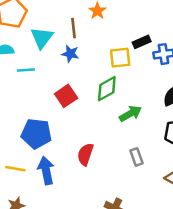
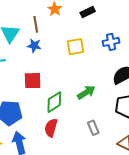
black rectangle: (142, 42) -> (88, 12), moved
green diamond: (107, 89) -> (54, 102), moved
red square: (66, 96) -> (33, 81), turned 36

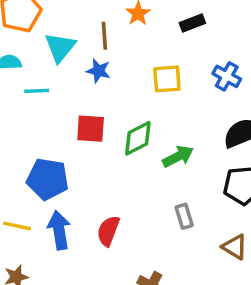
blue cross: (111, 42) -> (227, 76), turned 35
green diamond: (54, 102) -> (138, 138), moved
red semicircle: (51, 128) -> (108, 231), moved

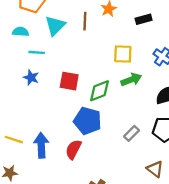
blue star: (98, 71) -> (31, 77), moved
green arrow: (178, 156) -> (131, 80), moved
blue pentagon: (48, 179) -> (88, 121), moved
gray rectangle: (184, 216) -> (132, 133), moved, turned 56

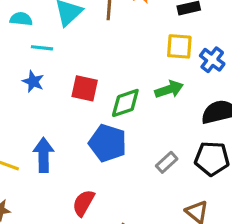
yellow square: (123, 54) -> (179, 46), moved
blue arrow: (41, 145) -> (43, 155), moved
red semicircle: (73, 149) -> (83, 203), moved

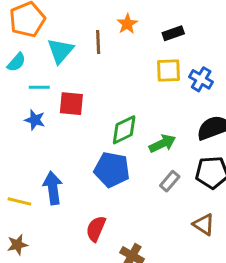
cyan semicircle: (21, 19) -> (16, 62), turned 132
red square: (85, 88) -> (71, 104), moved
green arrow: (169, 89) -> (162, 143), moved

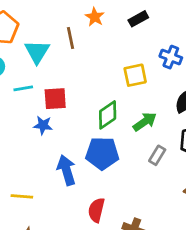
yellow square: (169, 70) -> (135, 75), moved
blue star: (35, 120) -> (43, 125), moved
blue arrow: (53, 188) -> (66, 170), moved

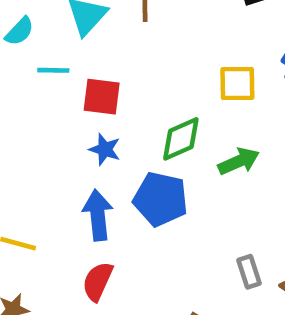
blue star: (43, 125) -> (105, 149), moved
gray rectangle: (157, 155) -> (249, 272), moved, turned -60
red semicircle: (96, 210) -> (98, 281), moved

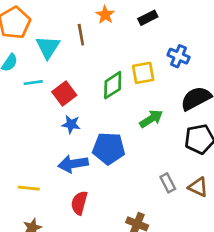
red square: (102, 97) -> (64, 93), turned -35
green diamond: (181, 139) -> (113, 85), moved
blue arrow: (98, 215) -> (73, 164), turned -84

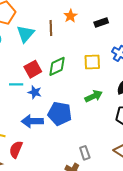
cyan line: (33, 83) -> (16, 84), moved
green diamond: (113, 85) -> (57, 66), moved
gray rectangle: (168, 183) -> (85, 153), moved
red semicircle: (79, 203) -> (16, 149), moved

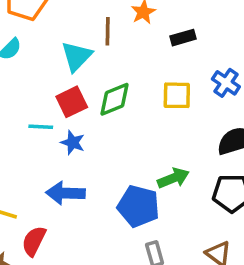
black rectangle: (101, 22) -> (183, 38), moved
cyan triangle: (26, 34) -> (77, 56), moved
green arrow: (94, 96) -> (173, 178), moved
blue pentagon: (60, 114) -> (138, 206), moved

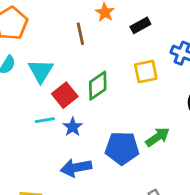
cyan triangle: (77, 56) -> (41, 71), moved
blue star: (73, 143) -> (73, 127), turned 30
blue pentagon: (138, 206) -> (122, 148), moved

